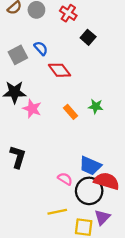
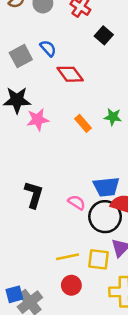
pink star: (32, 109) -> (38, 120), turned -30
black L-shape: (18, 157) -> (34, 195), moved
blue trapezoid: (90, 166) -> (106, 187), turned -30
yellow line: (57, 212) -> (67, 257), moved

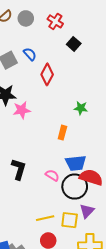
red diamond: (70, 74) -> (47, 74), turned 65
orange rectangle: (83, 123) -> (62, 133), moved, turned 56

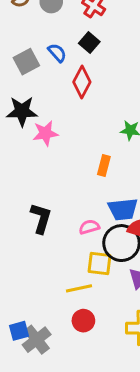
black square: (74, 44) -> (89, 43), moved
pink semicircle: (52, 175) -> (89, 227), turned -48
yellow square: (70, 220) -> (100, 264), moved

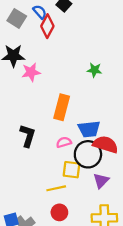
gray square: (26, 62) -> (17, 18), turned -30
red diamond: (82, 82) -> (47, 26), moved
orange rectangle: (104, 165) -> (62, 107), moved, size x1.6

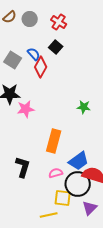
blue trapezoid: (89, 129) -> (79, 161), turned -30

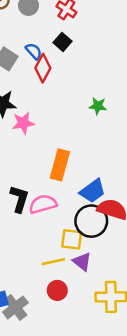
green star: (84, 107) -> (98, 106), moved
pink semicircle: (56, 173) -> (43, 204), moved, size x1.5
purple triangle: (90, 208) -> (82, 262), moved, turned -35

